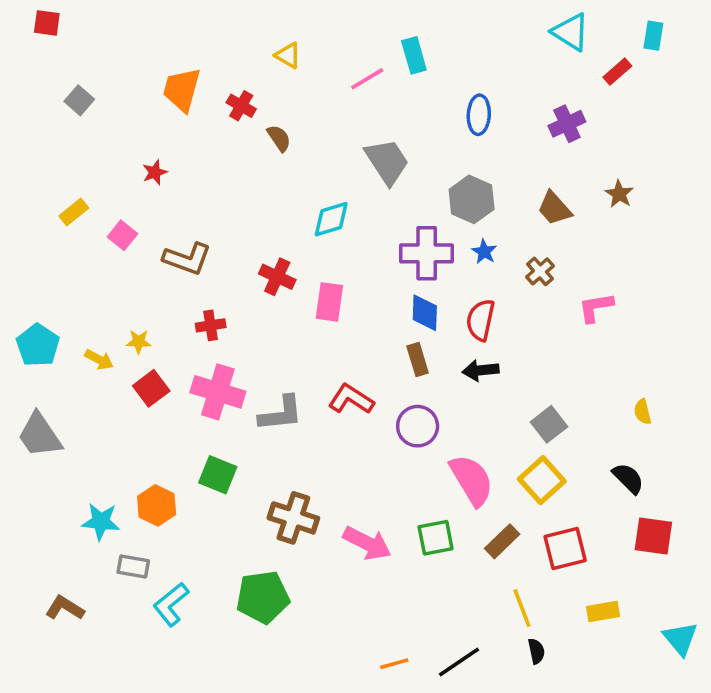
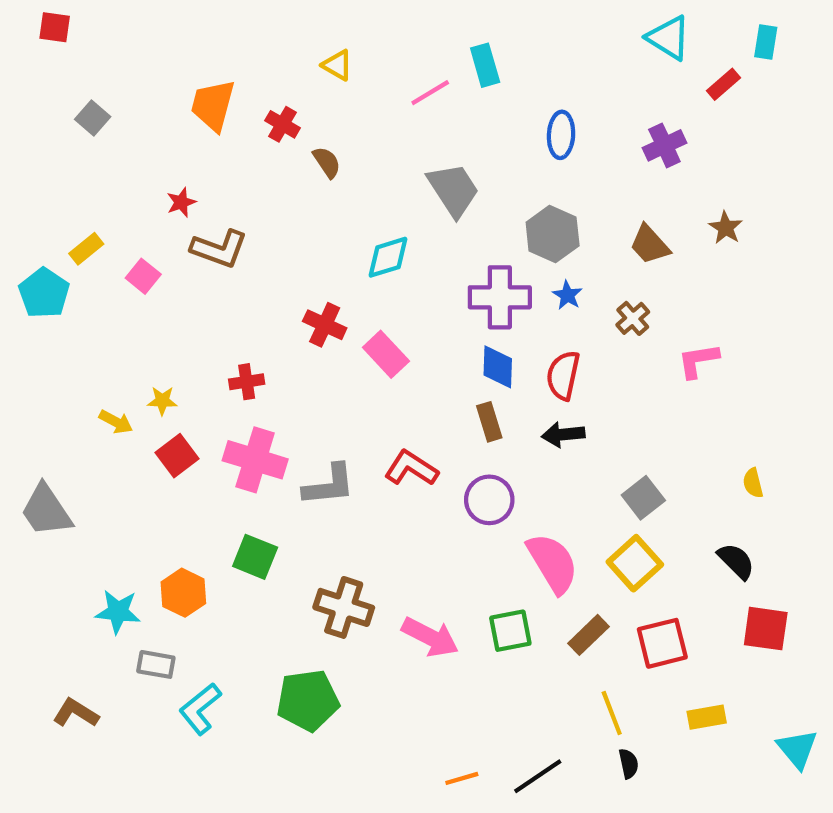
brown L-shape: (187, 259) -> (219, 249), moved
pink rectangle: (329, 302) -> (386, 354), turned -51
cyan pentagon: (38, 345) -> (44, 293), moved

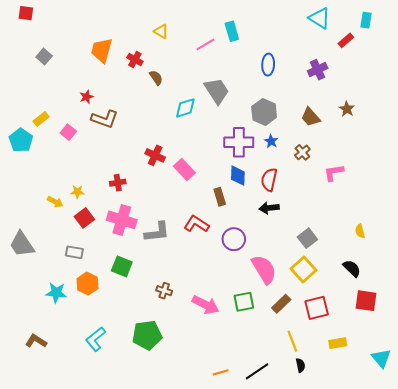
cyan diamond: (388, 257) -> (185, 108), moved
brown rectangle: (489, 422) -> (220, 197), moved
brown cross: (344, 607) -> (164, 291), size x0.6
gray rectangle: (156, 664) -> (74, 252), moved

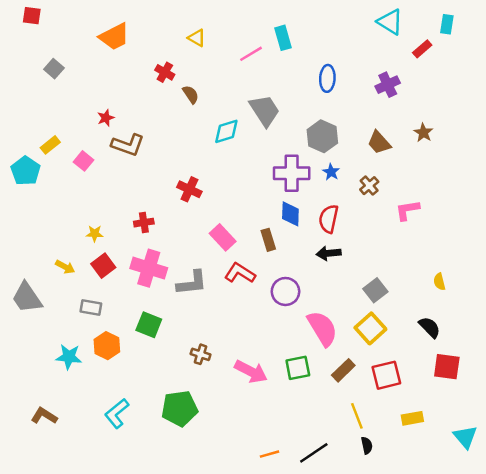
orange trapezoid: (102, 50) -> (114, 37), moved, turned -132
pink rectangle: (184, 170) -> (223, 237), moved
yellow arrow: (55, 202) -> (65, 267), moved

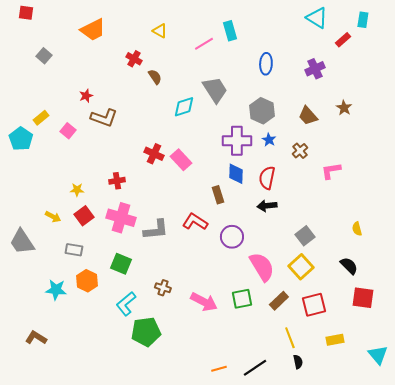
pink rectangle: (223, 237) -> (181, 160), moved
cyan L-shape: (117, 413) -> (126, 304), moved

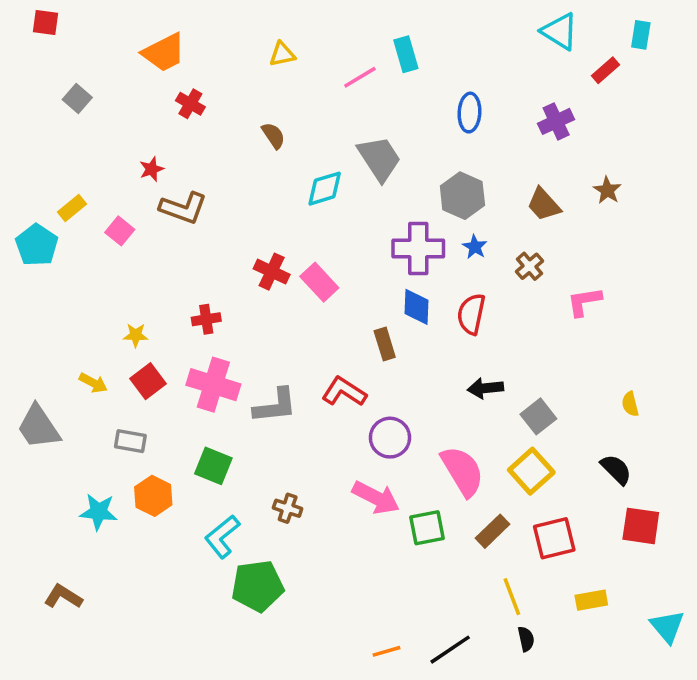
yellow triangle: (160, 31) -> (282, 54), turned -42
red cross: (134, 59) -> (190, 104), moved
black arrow: (267, 206) -> (485, 388), moved
purple circle: (232, 237) -> (390, 438), moved
pink arrow: (204, 302) -> (376, 498), moved

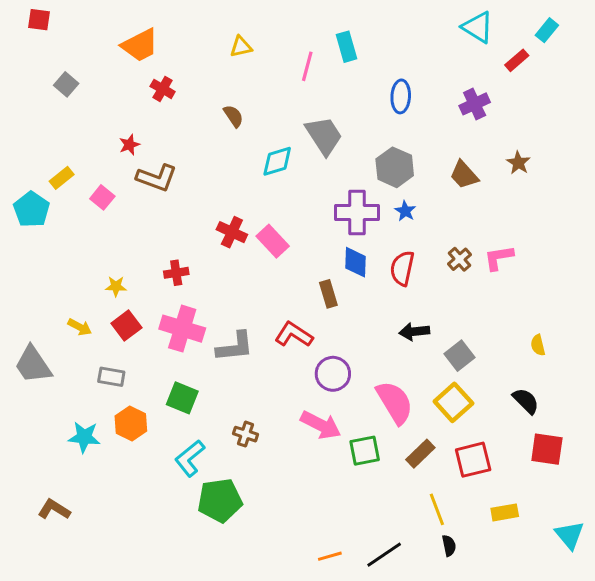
cyan rectangle: (641, 35) -> (547, 30), turned 30
pink line: (360, 77) -> (307, 66), turned -44
brown cross: (530, 266) -> (459, 259), moved

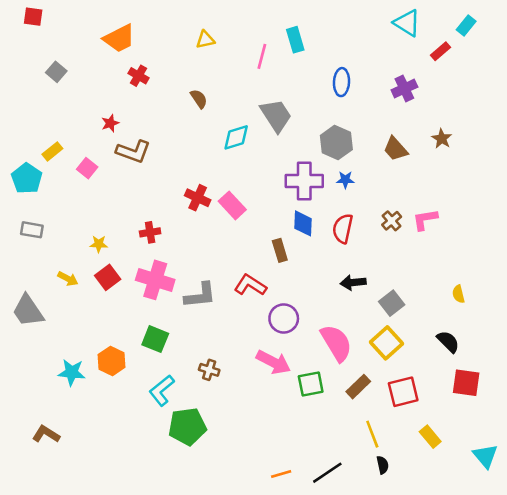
blue star: (405, 211) -> (345, 180), turned -30
gray rectangle: (111, 377) -> (32, 230), moved
yellow rectangle: (505, 512) -> (430, 437), turned 60

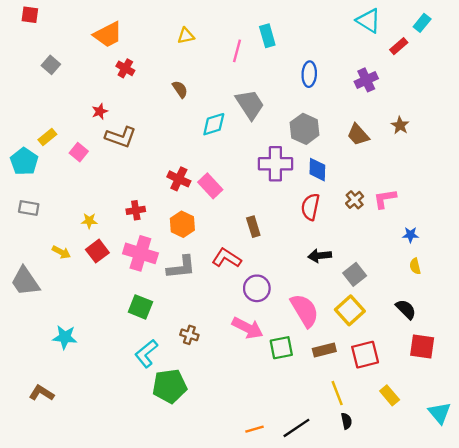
blue star: (345, 180) -> (410, 235), moved
blue diamond: (303, 223) -> (317, 170), moved
orange hexagon: (112, 361) -> (182, 224), moved
brown rectangle: (358, 387) -> (324, 350), turned 30

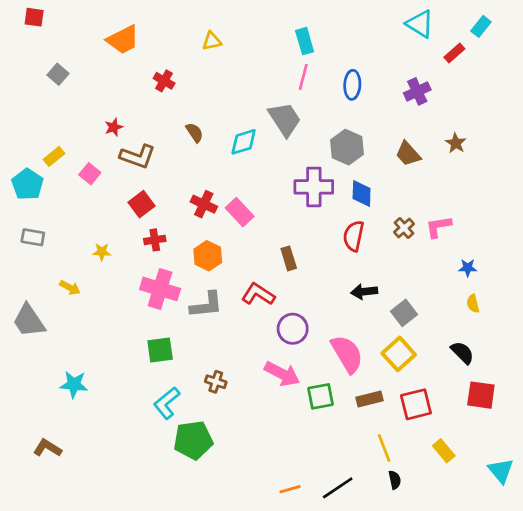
pink line: (237, 51) -> (303, 77), moved
red cross: (125, 68) -> (164, 81), moved
brown semicircle: (180, 89) -> (195, 133), moved
red square: (97, 251) -> (142, 204), moved
green square: (140, 307) -> (160, 350), turned -30

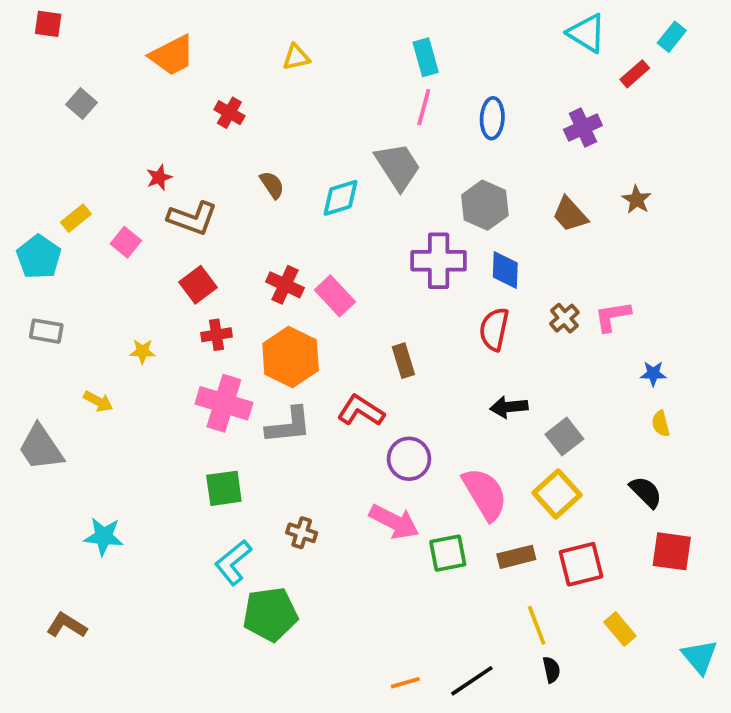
orange hexagon: (208, 256) -> (291, 357), size x1.4

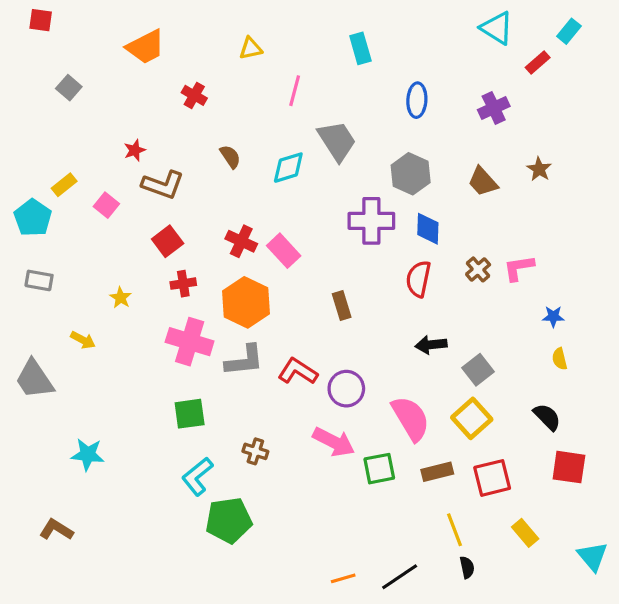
pink line: (424, 107) -> (295, 91), moved
yellow star: (142, 351) -> (121, 298), turned 30
red L-shape: (361, 411) -> (298, 371), moved

